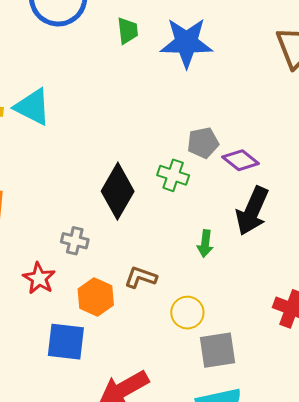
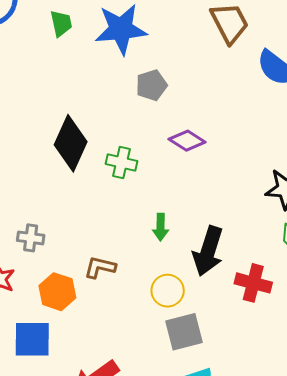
gray pentagon: (203, 143) -> (151, 85), moved
black diamond: (118, 191) -> (71, 143), moved
black arrow: (252, 211) -> (208, 251), moved
yellow circle: (187, 313) -> (168, 291), moved

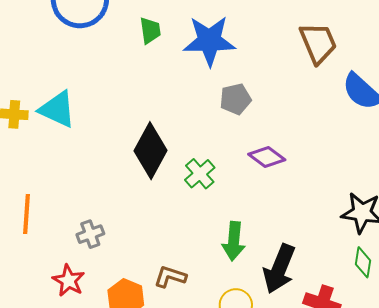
green cross: (122, 162) -> (200, 174), turned 32
green arrow: (161, 227) -> (234, 241), size x1.4
gray cross: (31, 238) -> (90, 234), moved, turned -32

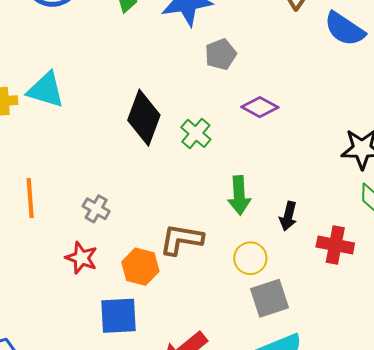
gray cross: (90, 234) -> (96, 209), turned -32
black arrow: (279, 269) -> (288, 216), size x0.6
brown L-shape: (170, 277) -> (181, 239), size x1.4

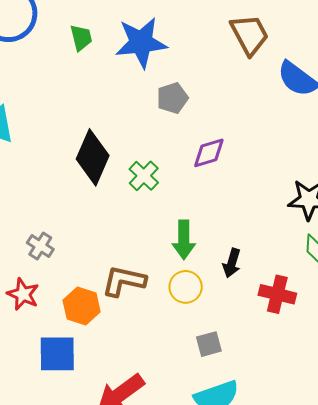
purple diamond: (260, 107) -> (209, 153), turned -48
yellow circle: (250, 258) -> (186, 287), moved
gray square: (270, 298) -> (209, 344), size x0.7

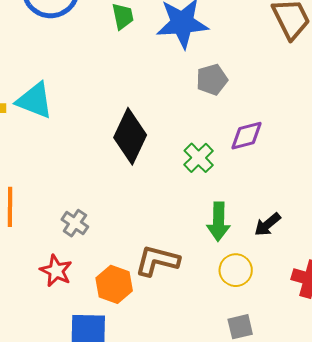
green cross: (144, 176) -> (199, 158), moved
black arrow: (232, 263) -> (267, 225), moved, turned 32
yellow circle: (186, 287) -> (236, 270), moved

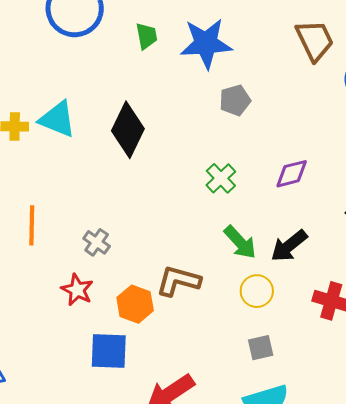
black diamond: (130, 136) -> (128, 130), moved
purple diamond: (247, 136) -> (292, 174), moved
green arrow: (219, 222) -> (240, 242), turned -45
black arrow: (267, 225) -> (289, 246), size x1.4

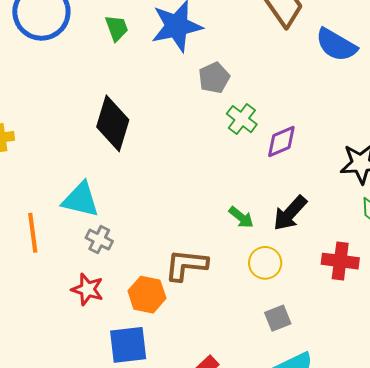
cyan triangle: (58, 119) -> (81, 200), moved
green cross: (221, 178) -> (242, 119), moved
green arrow: (240, 242) -> (241, 217), size x0.7

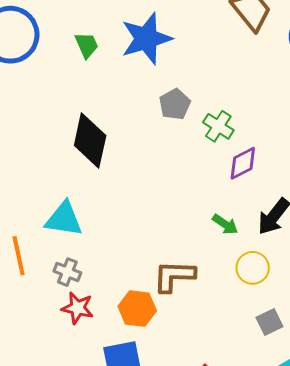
gray pentagon: (214, 78) -> (175, 104), moved
purple diamond: (281, 142) -> (243, 163), moved
gray cross: (99, 240) -> (67, 272), moved

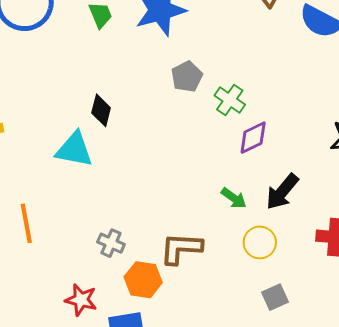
black diamond: (90, 141) -> (101, 110), size x0.6
cyan triangle: (64, 219) -> (74, 150), moved
gray cross: (67, 272) -> (111, 243), moved
red star: (78, 308) -> (81, 300), moved

